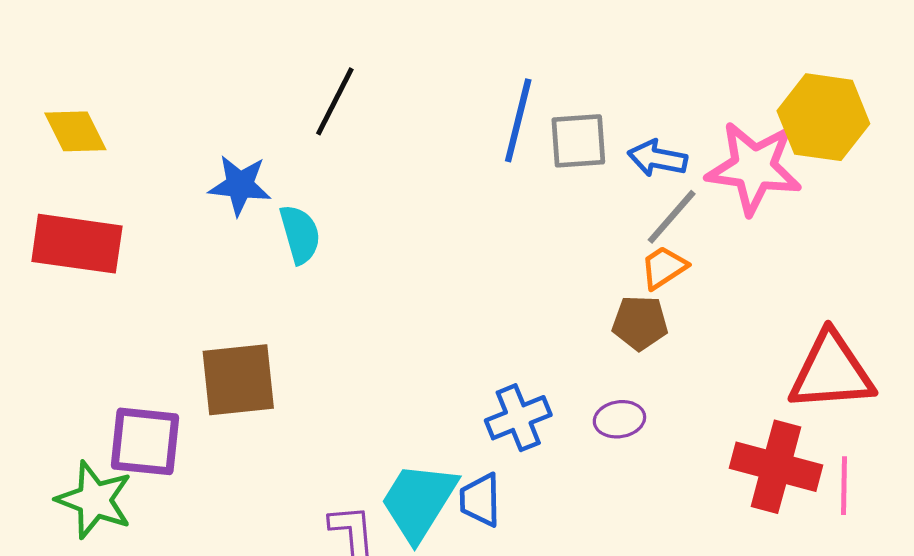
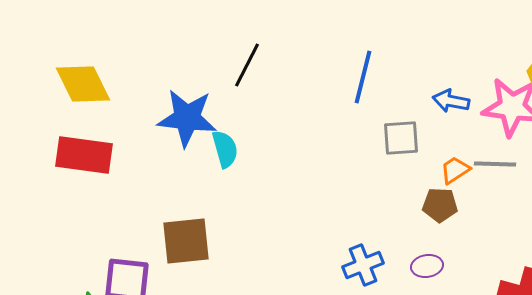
yellow diamond: (75, 131) -> (83, 84), size x1.4
gray square: (578, 141) -> (401, 138), moved
blue star: (240, 185) -> (187, 118), size x1.5
gray line: (672, 217) -> (495, 164), moved, turned 51

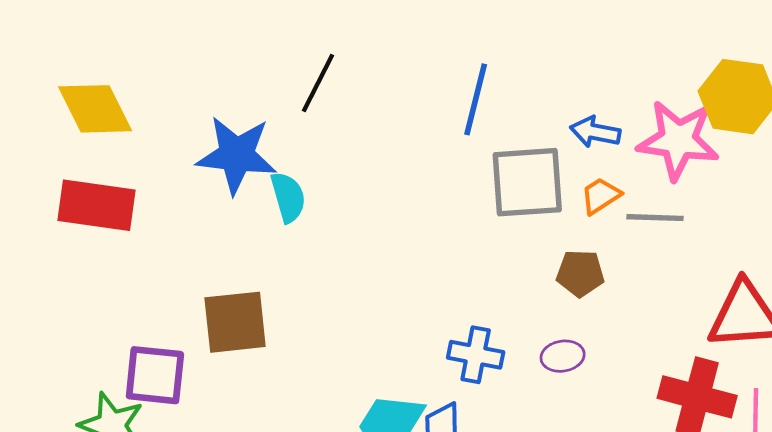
gray square: (401, 138) -> (527, 182), size x1.5
orange trapezoid: (455, 170) -> (601, 196), moved
blue cross: (363, 265) -> (476, 355), turned 33

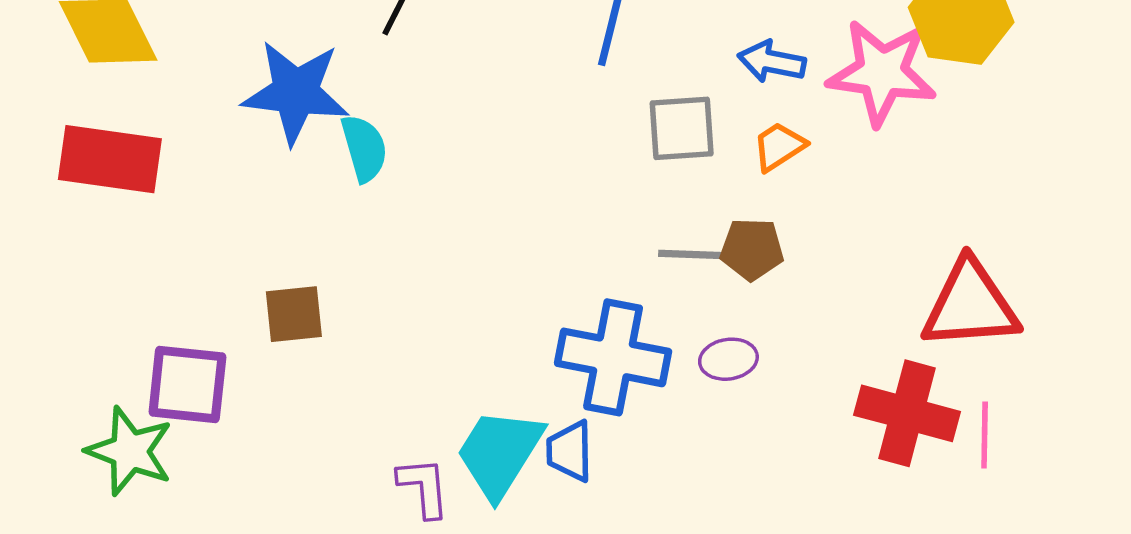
gray square: (527, 182) -> (682, 128), size x0.7
gray line: (655, 218) -> (696, 255), moved
brown square: (235, 322) -> (294, 314), size x0.7
blue cross: (476, 355) -> (613, 357), size x1.5

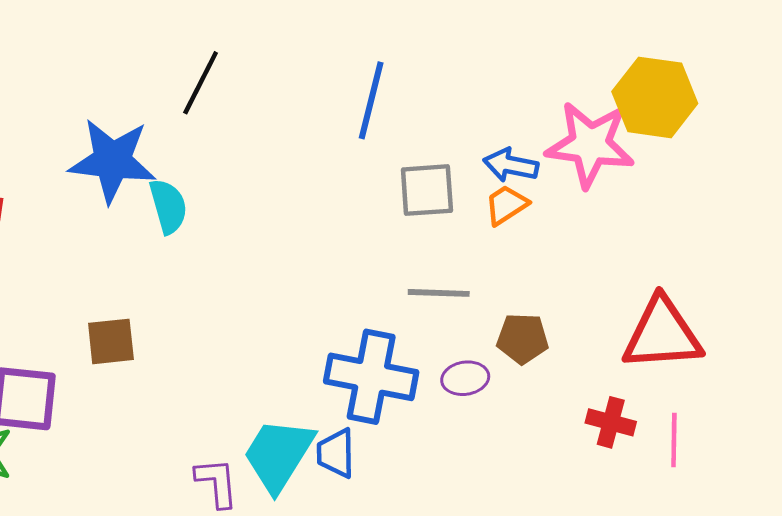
blue arrow: (772, 62) -> (511, 165), moved
brown pentagon: (752, 249) -> (523, 339), moved
red cross: (907, 413) -> (611, 422), size x0.6

